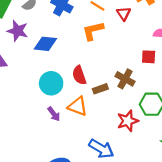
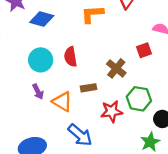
red square: (149, 57) -> (144, 50), turned -32
brown rectangle: (100, 89) -> (88, 88), moved
orange triangle: (78, 106) -> (62, 102), moved

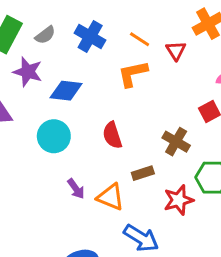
cyan circle: (41, 60) -> (54, 136), moved

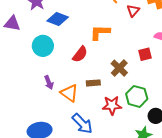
orange L-shape: (133, 74) -> (100, 32), moved
red semicircle: (112, 135) -> (80, 54), turned -138

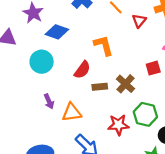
orange L-shape: (100, 32) -> (104, 45), turned 75
brown rectangle: (93, 83) -> (100, 87), moved
orange triangle: (69, 93) -> (72, 112), turned -42

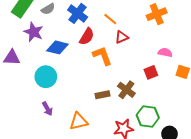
red triangle: (139, 21) -> (122, 37), moved, turned 32
red semicircle: (82, 70) -> (87, 37), moved
purple arrow: (49, 101) -> (47, 109), moved

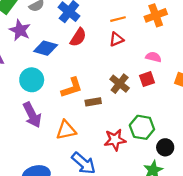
orange line: (110, 19) -> (118, 19), moved, turned -56
pink semicircle: (165, 53) -> (153, 57), moved
orange L-shape: (102, 56) -> (72, 88), moved, turned 90
brown cross: (126, 90) -> (120, 84), moved
purple arrow: (47, 109) -> (32, 115), size x1.6

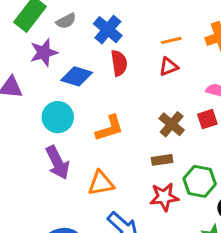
purple star: (20, 30) -> (44, 52), turned 30
red semicircle: (78, 37) -> (119, 63), turned -42
brown rectangle: (93, 102) -> (162, 160), moved

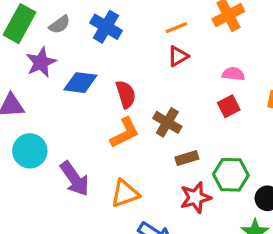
red semicircle: (119, 63) -> (126, 94), moved
cyan circle: (58, 117) -> (30, 151), moved
brown cross: (172, 124) -> (167, 122), moved

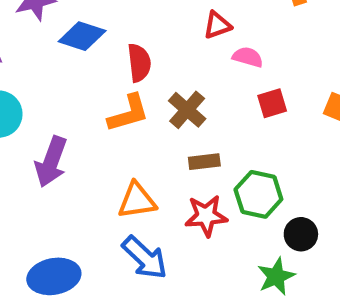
pink semicircle: (233, 74) -> (248, 57), moved
purple arrow: (75, 179) -> (51, 162), turned 45
orange triangle: (125, 193) -> (137, 201), moved

